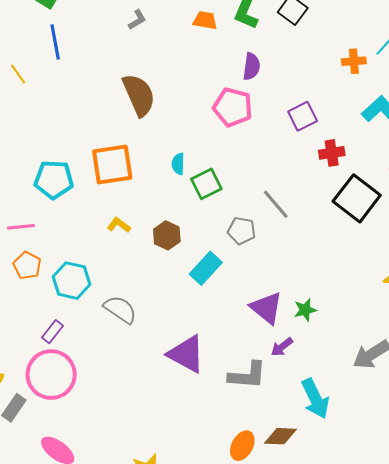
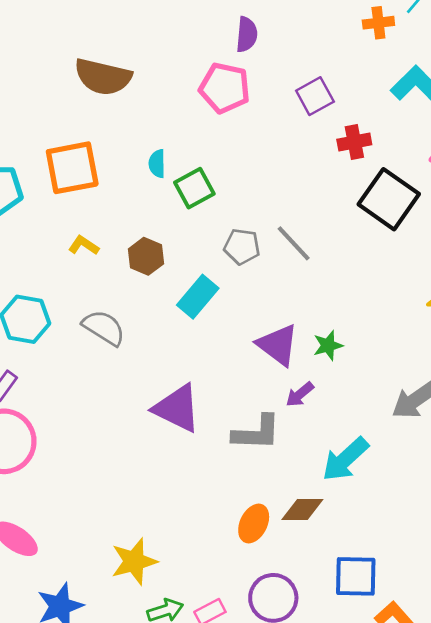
brown semicircle: (139, 95) -> (103, 77), turned 129
gray line: (276, 204) -> (294, 243), moved
gray semicircle: (120, 309) -> (104, 328), moved
cyan arrow: (315, 399) -> (345, 459), turned 75

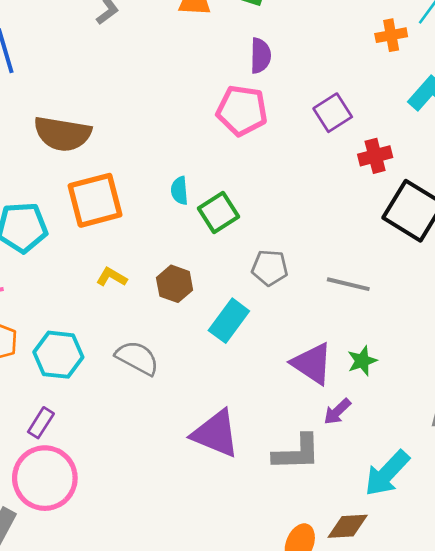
brown semicircle: (103, 77) -> (62, 134), moved
gray line: (294, 243) -> (348, 284), moved, turned -30

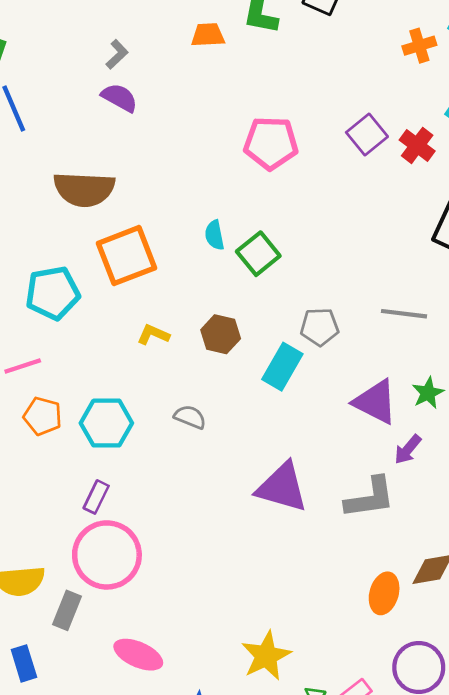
purple semicircle: (260, 56) -> (119, 98), moved, turned -56
red cross: (375, 156) -> (417, 145), moved, turned -32
gray pentagon: (270, 268) -> (320, 327), moved
gray semicircle: (137, 358) -> (190, 417), size x0.7

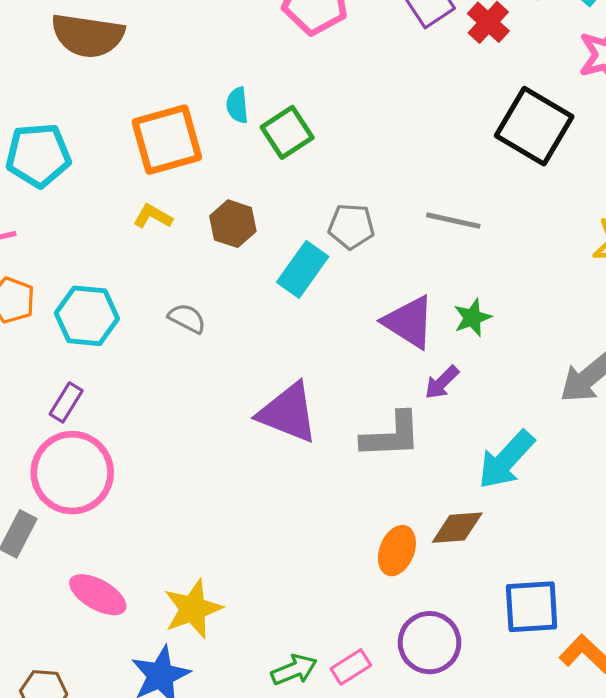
orange square: (127, 256) -> (167, 140), moved
yellow star: (266, 656) -> (193, 609), moved

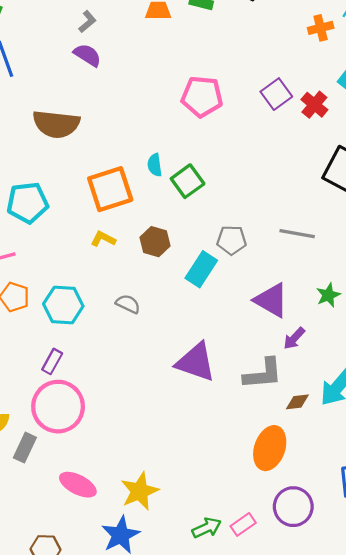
green star: (472, 318) -> (328, 295), moved
brown diamond: (457, 528) -> (297, 402), moved, size x0.7
orange ellipse: (397, 551) -> (270, 448), size x1.4

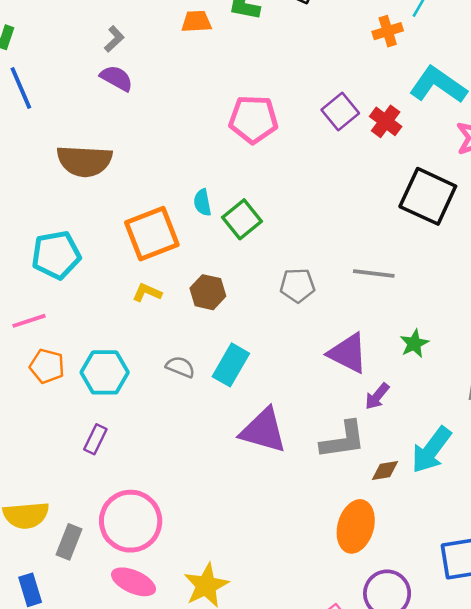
cyan rectangle: (201, 269) -> (231, 365), moved
pink circle: (58, 407) -> (131, 521), moved

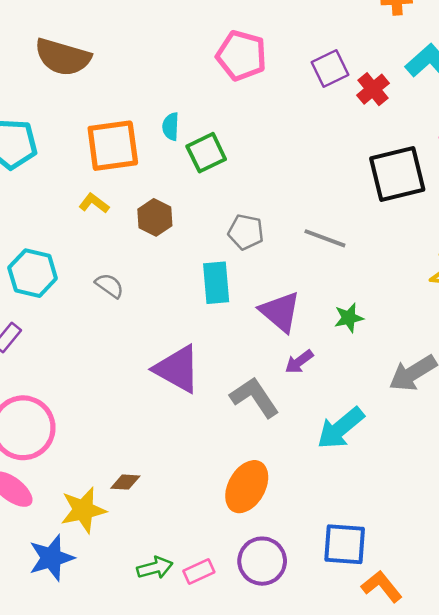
black square: (428, 196) -> (397, 174), turned 38
cyan rectangle: (231, 365) -> (216, 283), moved, turned -48
gray L-shape: (343, 440) -> (255, 397), turned -129
brown diamond: (385, 471) -> (125, 482), moved

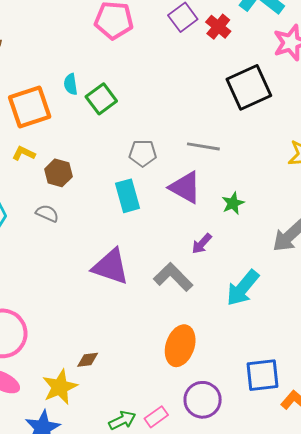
brown hexagon: (155, 217) -> (58, 173), moved
purple triangle: (280, 312) -> (185, 187), moved

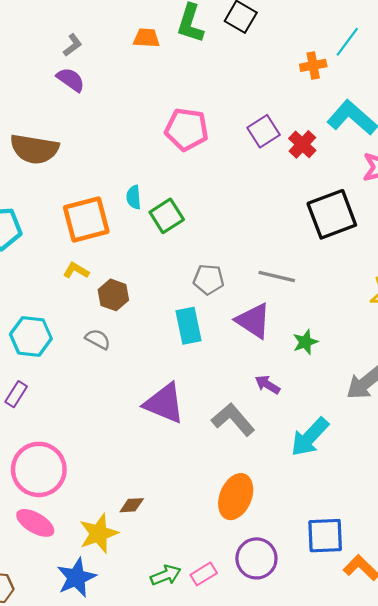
purple arrow: (202, 244) -> (267, 385), turned 75

